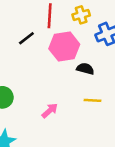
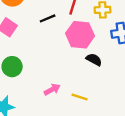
yellow line: (92, 100) -> (80, 97), moved

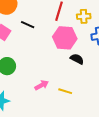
black line: (48, 18) -> (28, 25), moved, turned 48

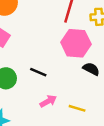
black line: (28, 25) -> (38, 72), moved

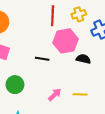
black line: (38, 72) -> (42, 59), moved

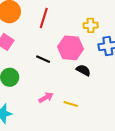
red line: (53, 16) -> (44, 18), moved

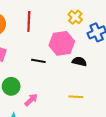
yellow cross: (91, 25) -> (75, 17), turned -32
pink arrow: (46, 97) -> (31, 100), moved

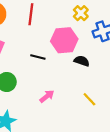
yellow line: (76, 97) -> (89, 99), moved, turned 40
pink arrow: (31, 100) -> (47, 96), moved

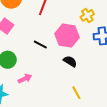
black semicircle: (82, 61) -> (70, 61), moved
pink arrow: (47, 96) -> (25, 79), moved

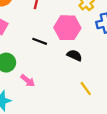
pink arrow: (25, 79) -> (28, 81), turned 72

